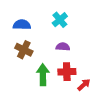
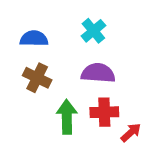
purple semicircle: (63, 47) -> (98, 73), size x1.5

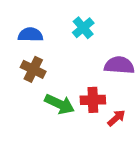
purple semicircle: (98, 73) -> (119, 65), moved
green arrow: (67, 117) -> (60, 104), turned 116

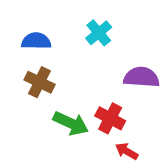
red cross: (93, 100) -> (110, 118), turned 30
red arrow: (116, 118) -> (127, 151), moved, turned -108

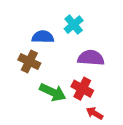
blue semicircle: (36, 41) -> (43, 37), moved
purple semicircle: (141, 77) -> (91, 58), moved

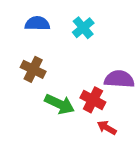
blue semicircle: (43, 37) -> (37, 24), moved
purple semicircle: (91, 58) -> (119, 79), moved

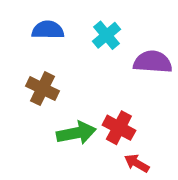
purple semicircle: (119, 79) -> (153, 62), moved
green arrow: (60, 104) -> (76, 133), turned -36

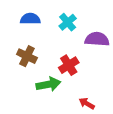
red cross: (119, 128) -> (69, 65), moved, turned 30

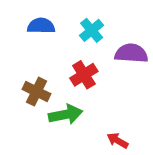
brown cross: (27, 56) -> (36, 92), moved
red cross: (69, 65) -> (84, 75), moved

